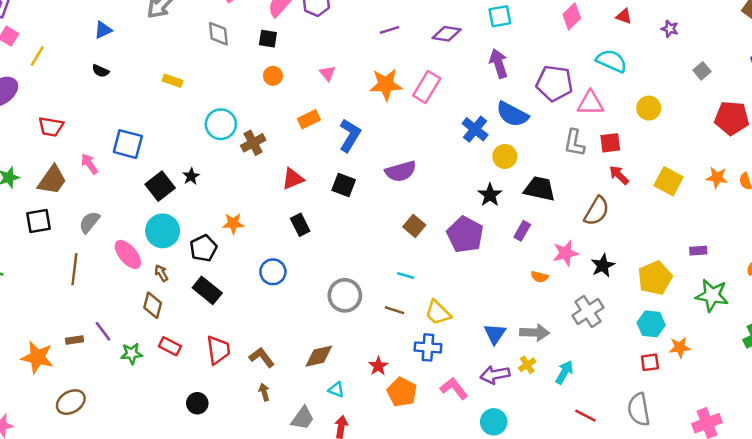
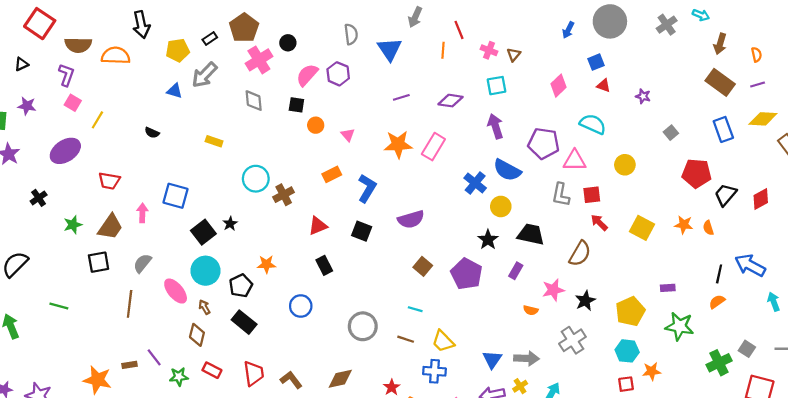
blue triangle: (103, 30) -> (174, 91), moved, turned 42
orange circle: (273, 76) -> (316, 125), moved
pink arrow: (89, 164) -> (142, 213), turned 36

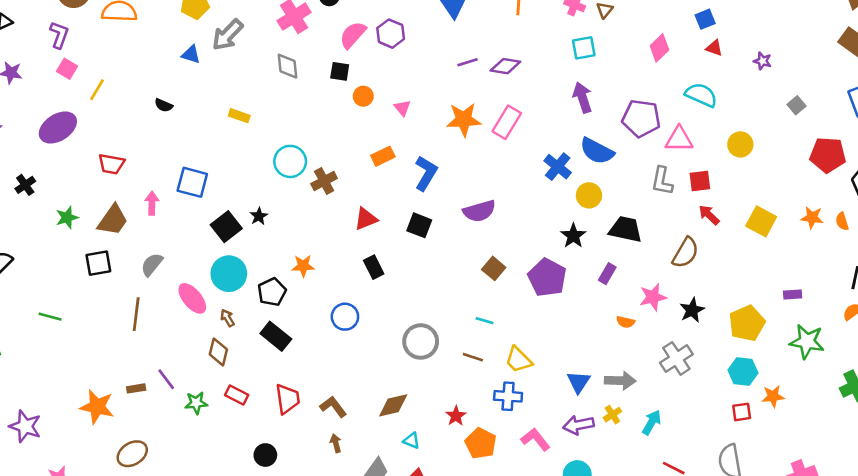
purple diamond: (451, 101) -> (505, 66), moved

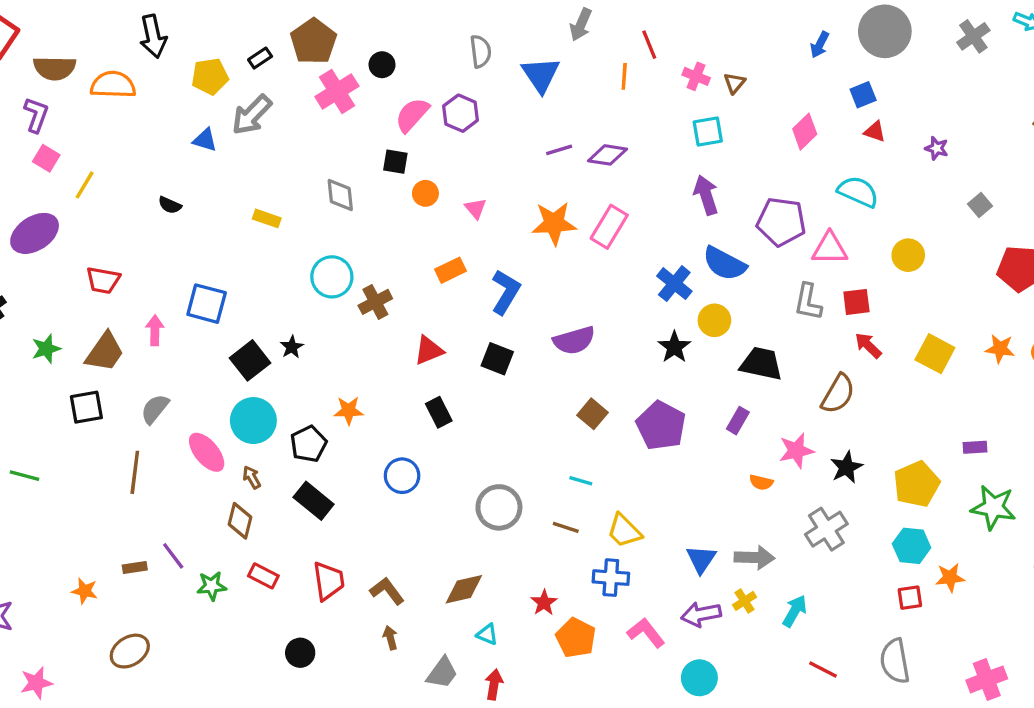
gray diamond: (288, 66) -> (340, 195), moved
black star: (573, 236) -> (674, 347), moved
orange star: (97, 407) -> (85, 591), size x0.6

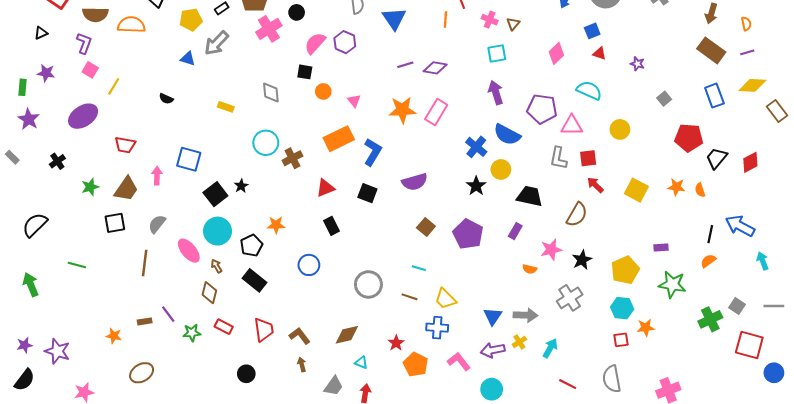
orange rectangle: (450, 270) -> (339, 139), size x1.6

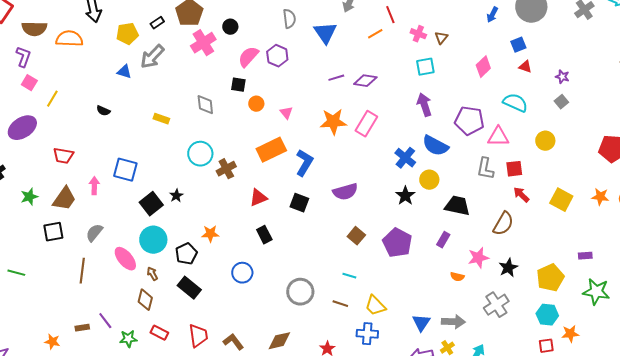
orange line: (445, 20) -> (375, 34), turned 56
gray square: (664, 99) -> (561, 102), moved

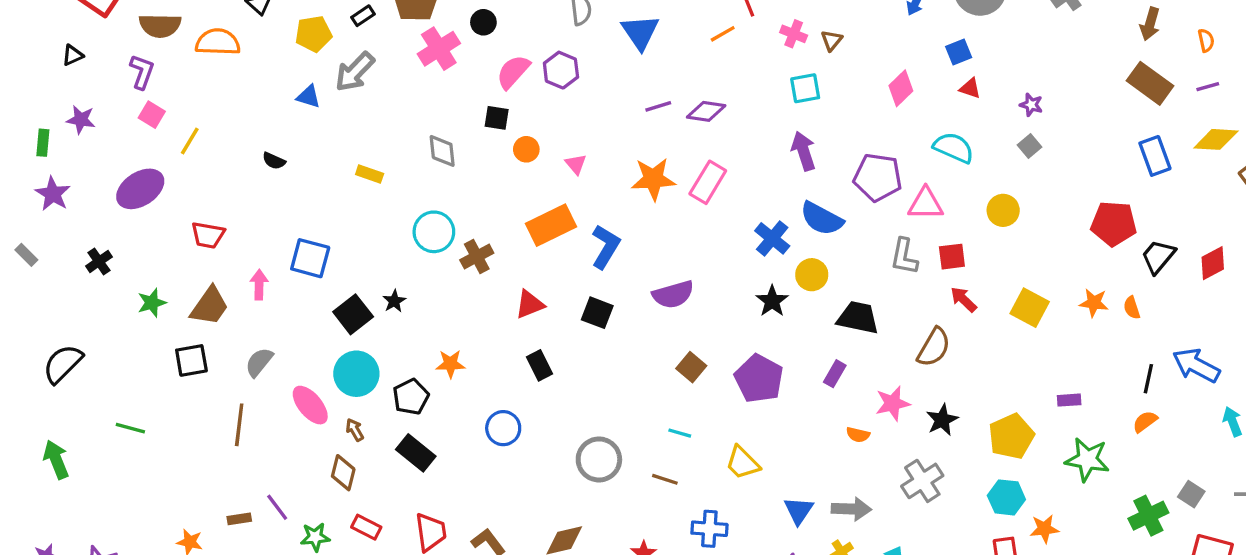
yellow trapezoid: (375, 306) -> (742, 463), moved

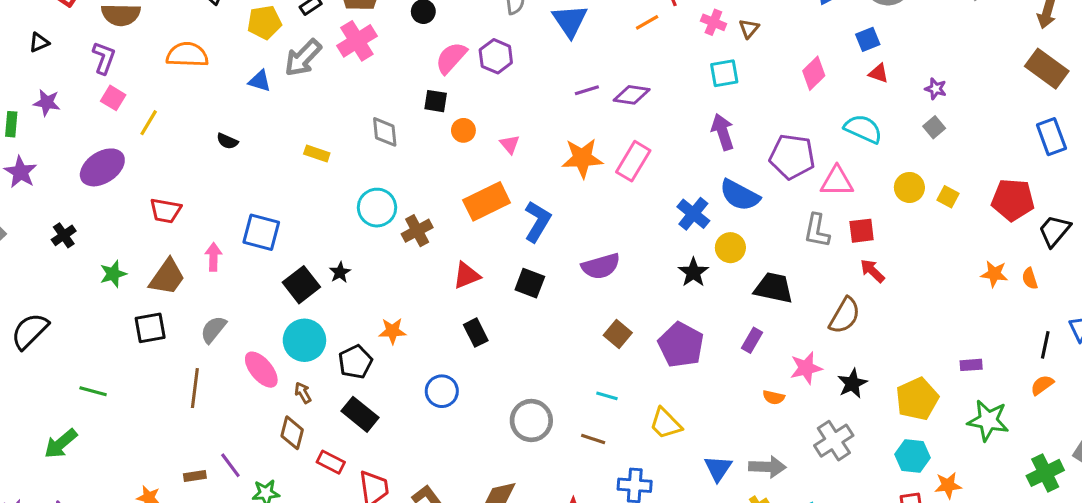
orange semicircle: (218, 42) -> (187, 55), moved
pink cross: (439, 49) -> (357, 41), moved
yellow square: (1030, 308) -> (948, 197), moved, size x0.6
green arrow: (56, 459) -> (61, 444), moved, turned -108
red rectangle: (366, 527) -> (331, 462), moved

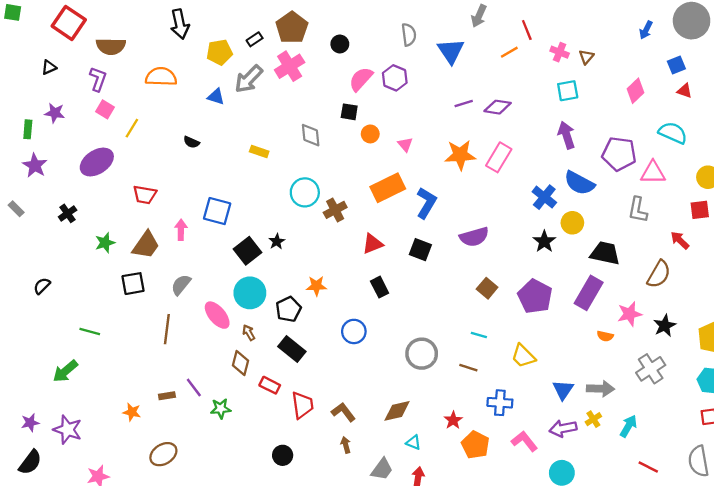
red square: (862, 231) -> (700, 210), moved
black semicircle: (30, 331) -> (42, 286), size x0.6
purple rectangle: (752, 340) -> (589, 293), size x1.8

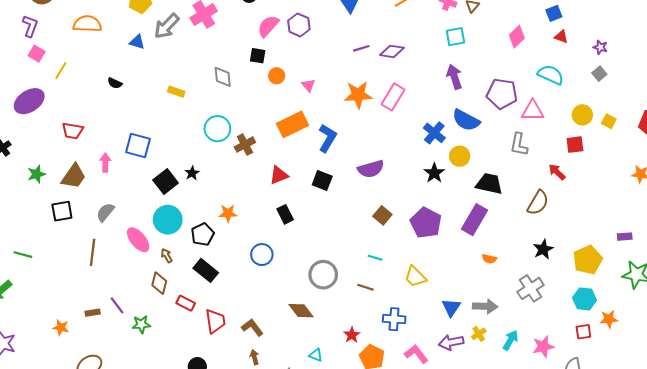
pink star: (630, 314) -> (543, 347), moved
brown diamond: (397, 411) -> (301, 311), moved, turned 65

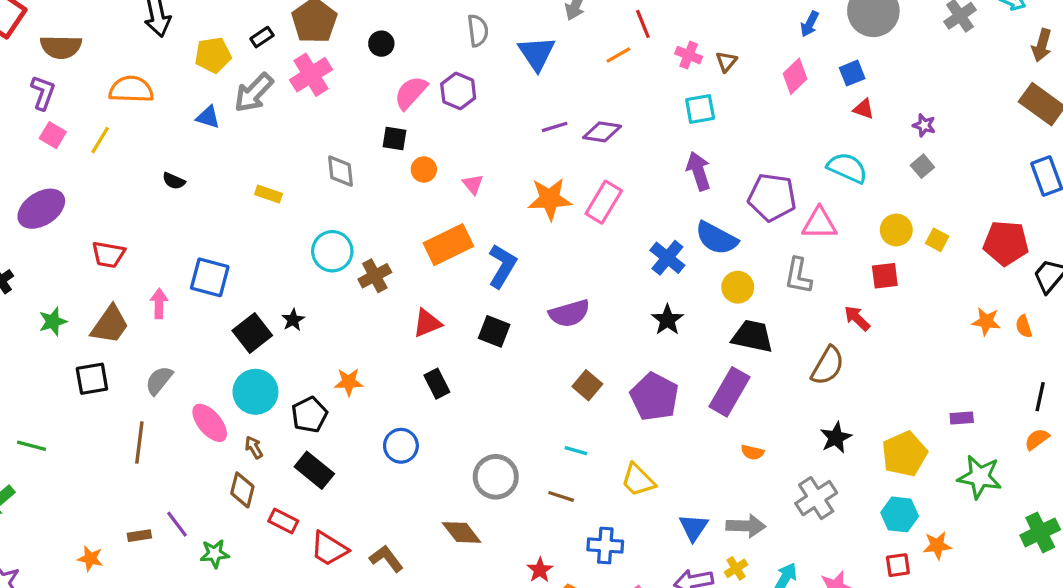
pink diamond: (517, 37) -> (795, 76), moved
yellow line: (61, 70) -> (100, 140), moved
yellow circle: (460, 156) -> (738, 287), moved
red trapezoid: (215, 321) -> (329, 549), turned 130

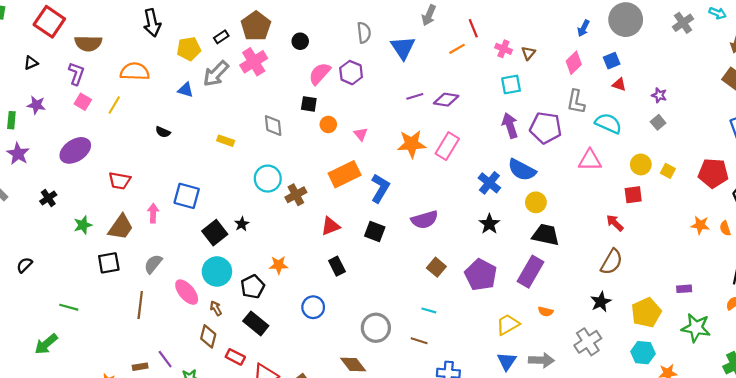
purple pentagon: (772, 197) -> (546, 128), moved
gray L-shape: (798, 276) -> (576, 102), moved
brown semicircle: (828, 366) -> (612, 262), moved
yellow trapezoid: (638, 480) -> (508, 325), moved, turned 105

